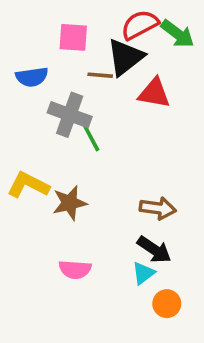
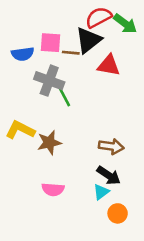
pink square: (73, 37) -> (50, 43), moved

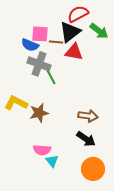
green arrow: (125, 24) -> (99, 31), moved
blue semicircle: (23, 54) -> (30, 45), moved, turned 30
red triangle: (109, 65) -> (74, 52), moved
cyan triangle: (101, 192) -> (52, 161), moved, turned -32
orange circle: (118, 213) -> (93, 169), size x1.5

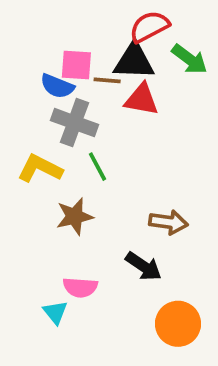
black triangle: (70, 32) -> (134, 61), turned 40
green line: (51, 77) -> (97, 167), moved
yellow L-shape: (16, 103) -> (40, 169), moved
black arrow: (86, 139) -> (144, 266), moved
cyan triangle: (52, 161) -> (55, 312), moved

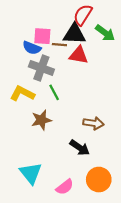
red semicircle: (149, 27) -> (83, 15), turned -30
pink semicircle: (80, 287) -> (65, 187), moved, turned -42
cyan triangle: (55, 312) -> (31, 173), size x1.6

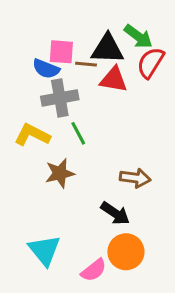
red semicircle: (83, 15) -> (151, 63), moved
green arrow: (105, 33) -> (138, 36), moved
gray cross: (41, 68) -> (60, 98), turned -30
orange circle: (99, 180) -> (126, 252), moved

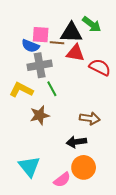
red semicircle: (151, 63) -> (100, 67), moved, turned 85
black arrow: (115, 213) -> (76, 142), turned 138

